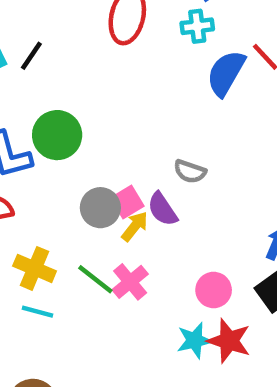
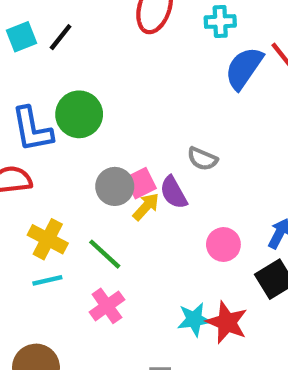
pink cross: (130, 282) -> (107, 306), moved
pink circle: (214, 290) -> (223, 245), moved
cyan line: (38, 312) -> (47, 280), turned -32

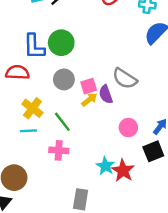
gray semicircle: (202, 159) -> (125, 79), size x1.5
gray circle: (115, 186) -> (64, 79), moved
pink cross: (107, 306) -> (59, 150), turned 30
cyan star: (194, 319) -> (105, 166), turned 30

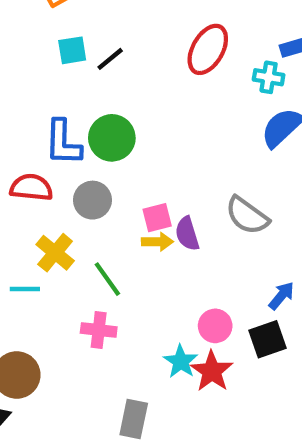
gray circle: (64, 79) -> (92, 200), moved
gray semicircle: (125, 79) -> (247, 216), moved
yellow arrow: (89, 100) -> (157, 242), turned 35
pink circle: (128, 128) -> (215, 326), moved
cyan line: (28, 131) -> (25, 289), moved

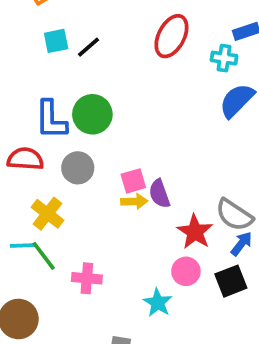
gray semicircle: (247, 216) -> (234, 215), moved
green line: (107, 279) -> (44, 256), moved
red star: (212, 371) -> (195, 232), moved

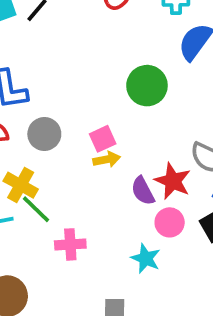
green circle: (92, 114) -> (147, 86), moved
purple semicircle: (159, 194) -> (143, 191), moved
green line: (44, 256) -> (36, 209), moved

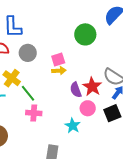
green line: (36, 209) -> (28, 93), moved

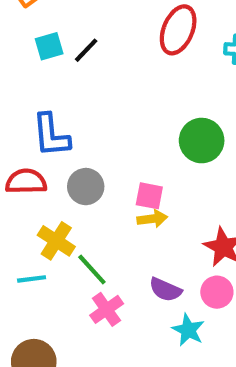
pink square: (58, 59) -> (149, 196), turned 32
purple semicircle: (76, 90) -> (165, 290), moved, turned -42
pink cross: (34, 113) -> (107, 309), turned -35

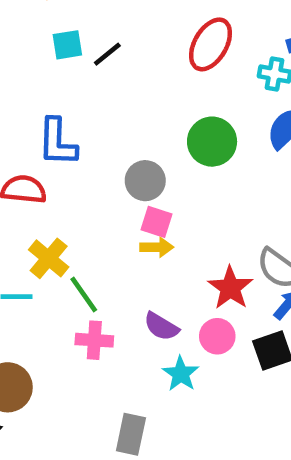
green circle: (202, 141) -> (212, 142), moved
gray circle: (86, 187) -> (145, 181), moved
pink cross: (107, 309) -> (94, 340), turned 32

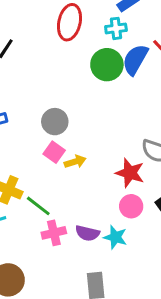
green circle: (212, 142) -> (107, 65), moved
pink square: (156, 222) -> (54, 152), moved, turned 35
purple semicircle: (161, 326) -> (87, 233), moved

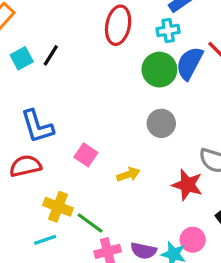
gray circle: (55, 122) -> (161, 123), moved
pink square: (54, 152) -> (86, 155), moved
pink circle: (131, 206) -> (193, 240), moved

